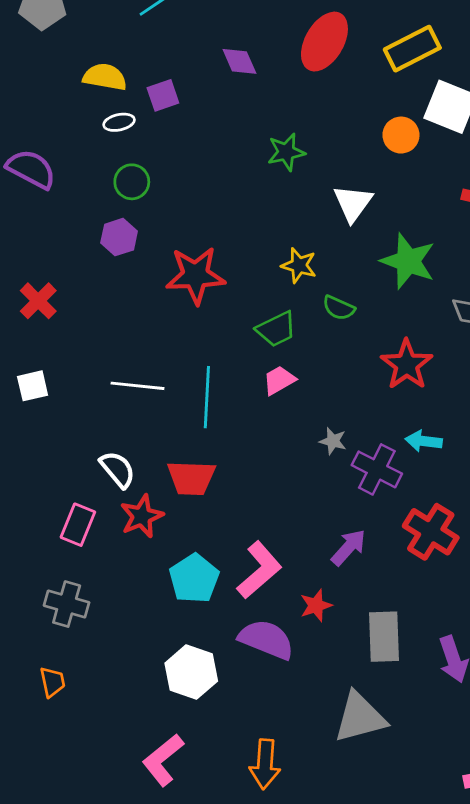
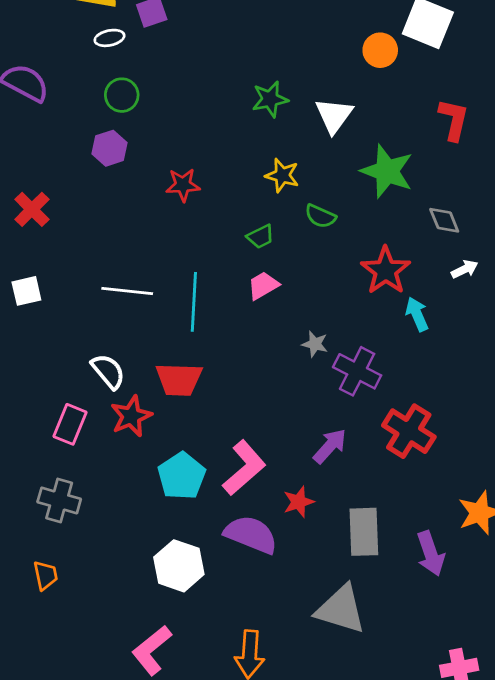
green star: (286, 152) -> (270, 99), moved
red star: (196, 275) -> (183, 185), size x0.6
green trapezoid: (276, 329) -> (260, 237), size x0.7
cyan arrow: (424, 441) -> (417, 314), moved, turned 60
gray triangle: (360, 717) -> (341, 609), turned 32

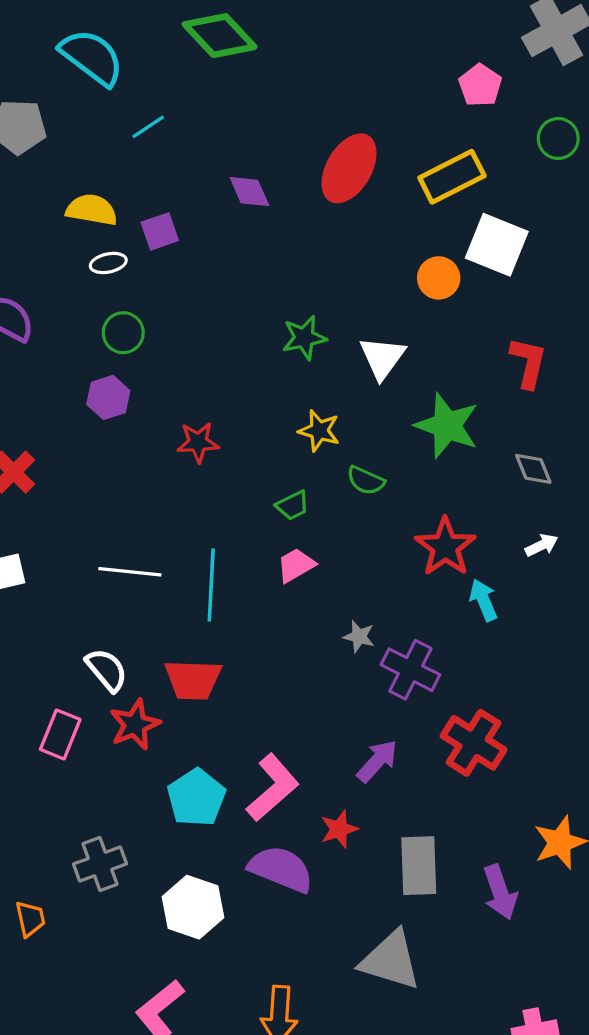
gray diamond: (444, 220) -> (533, 469), moved
gray cross: (59, 501) -> (100, 864), moved, turned -36

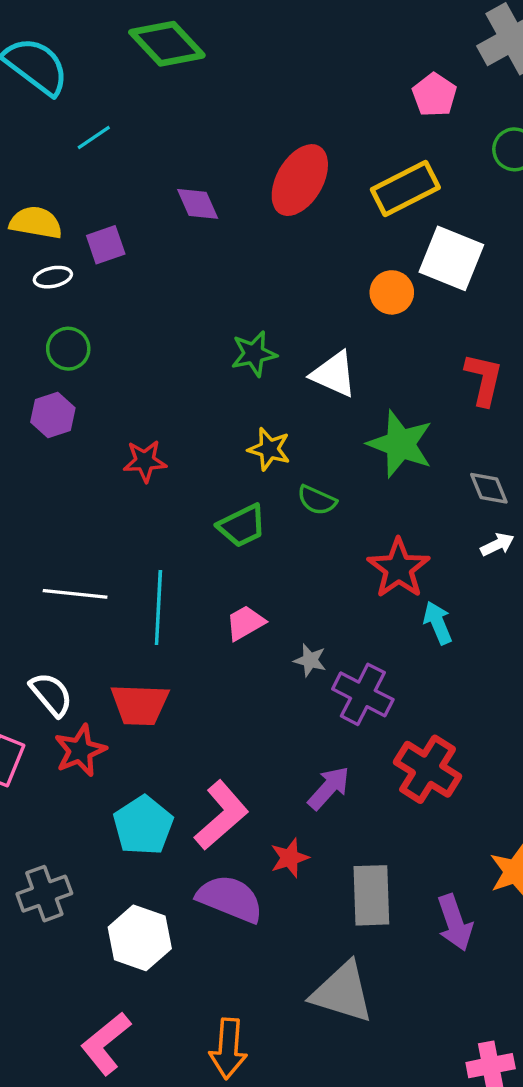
white triangle: (382, 358) -> (334, 374), turned -42
green trapezoid: (293, 505) -> (242, 526), size x1.4
white arrow: (542, 545) -> (497, 544), moved
pink trapezoid: (296, 565) -> (245, 623), moved

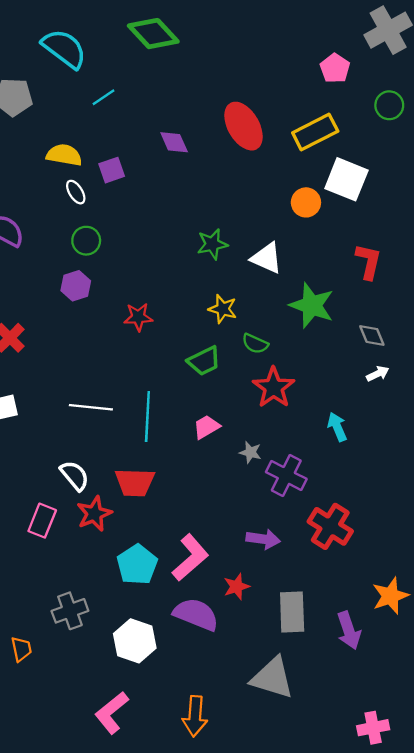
red ellipse: (300, 180) -> (244, 126), turned -60
white ellipse: (53, 277) -> (76, 192), turned 70
red star: (399, 568) -> (274, 388), moved
purple arrow: (329, 788) -> (263, 539), turned 56

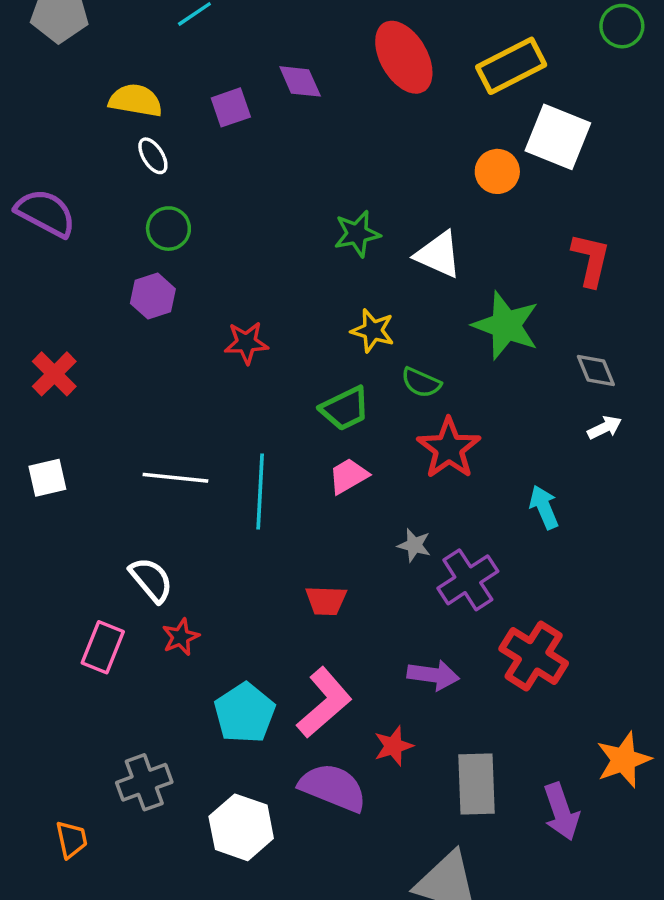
purple square: (112, 170) -> (231, 107), moved
pink trapezoid: (206, 427) -> (348, 476), moved
purple cross: (286, 475) -> (468, 580), turned 30
red trapezoid: (135, 482) -> (326, 601), moved, size x0.7
red star: (94, 514) -> (181, 637), size x0.7

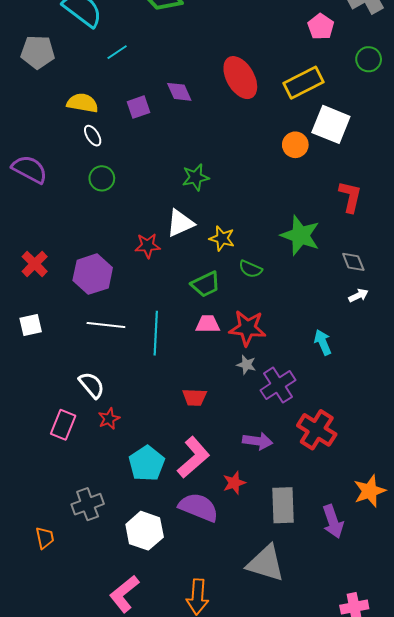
green star: (357, 234) -> (195, 177), moved
white triangle: (438, 254) -> (180, 223), moved, turned -48
purple hexagon: (153, 296) -> (93, 274), moved, size x1.5
red star: (449, 448) -> (247, 328), moved, turned -30
pink trapezoid: (348, 476) -> (208, 324), turned 30

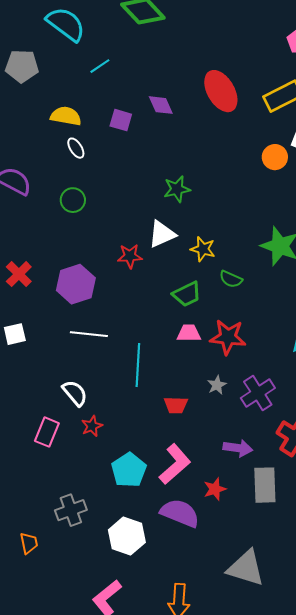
purple square: (138, 107) -> (121, 120), turned 35
green circle: (102, 178) -> (73, 200), moved
cyan line: (156, 333) -> (138, 365), moved
gray star: (246, 365) -> (217, 385), moved, turned 30
gray rectangle: (283, 505) -> (265, 485), moved

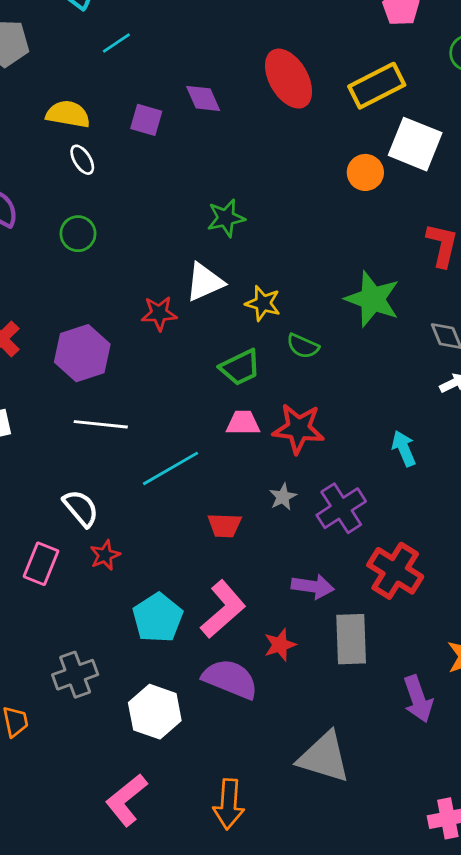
cyan line: (138, 365) -> (170, 468), turned 57

